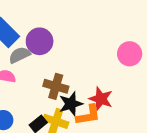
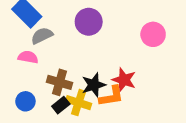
purple circle: (40, 41) -> (89, 22), moved
brown cross: (56, 86) -> (60, 82), moved

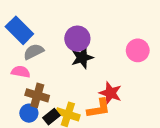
brown cross: (60, 82) -> (37, 95), moved
black star: (94, 85) -> (82, 58), moved
blue circle: (25, 101) -> (29, 113), moved

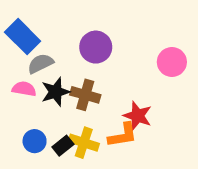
black star: (82, 58) -> (55, 92), moved
brown cross: (37, 95) -> (85, 95), moved

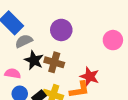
pink semicircle: (24, 89) -> (13, 73), moved
black star: (55, 92) -> (34, 60), turned -30

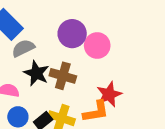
pink circle: (113, 40) -> (97, 45), moved
red star: (90, 77) -> (109, 94), turned 30

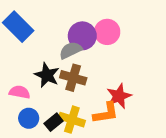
pink circle: (97, 45) -> (107, 32), moved
gray semicircle: (23, 48) -> (71, 50), moved

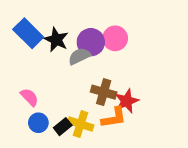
black star: (47, 75) -> (56, 40), moved
brown cross: (73, 78) -> (104, 92), moved
pink semicircle: (20, 92) -> (29, 97), turned 36

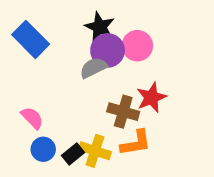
black star: (56, 40) -> (100, 27), moved
red star: (127, 101) -> (151, 97), moved

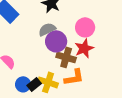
pink circle: (137, 46) -> (85, 27), moved
purple circle: (108, 50) -> (56, 41), moved
blue circle: (43, 149) -> (23, 84), moved

